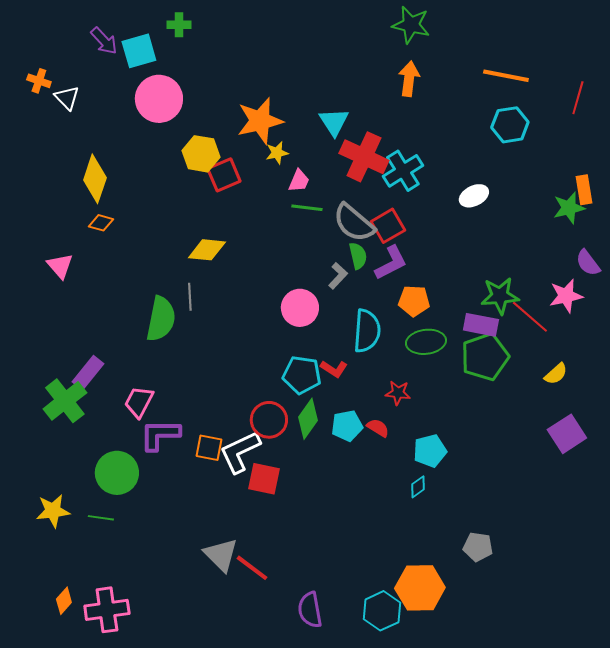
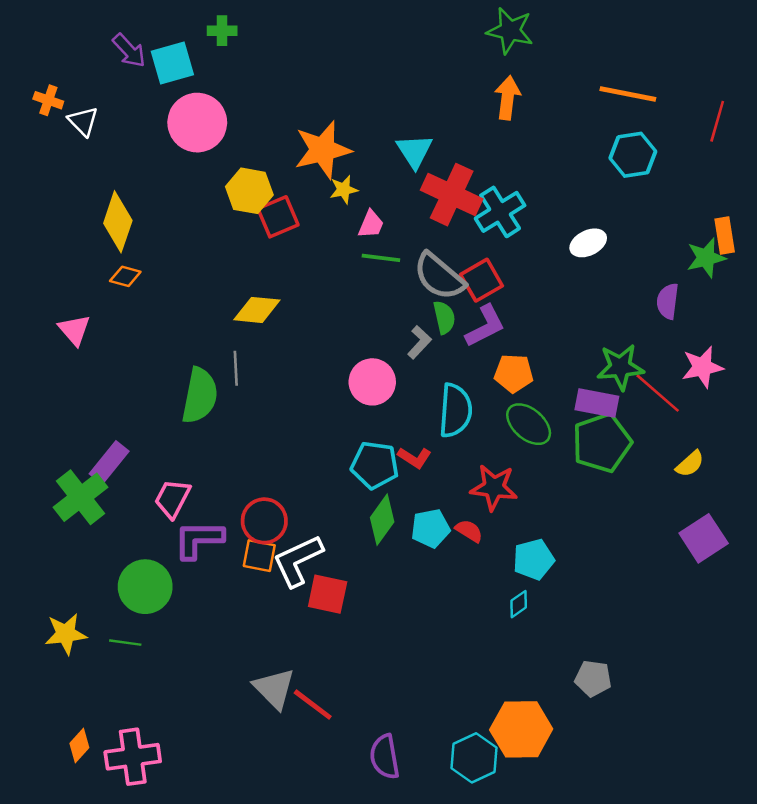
purple semicircle: (588, 263) -> (668, 301), moved, turned 44
green ellipse: (426, 342) -> (529, 424), turned 48
red star: (398, 393) -> (494, 487), size x1.5
red circle: (269, 420) -> (264, 521), moved

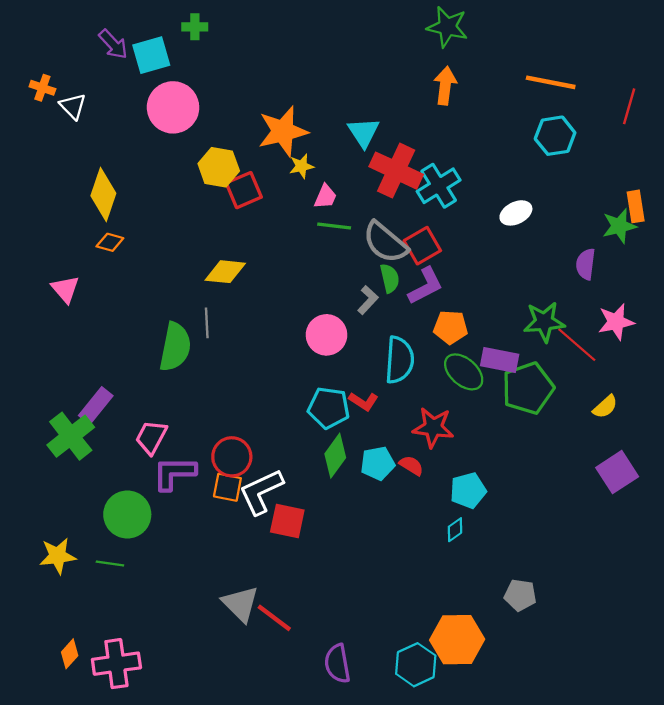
purple rectangle: (597, 403) -> (500, 360), moved

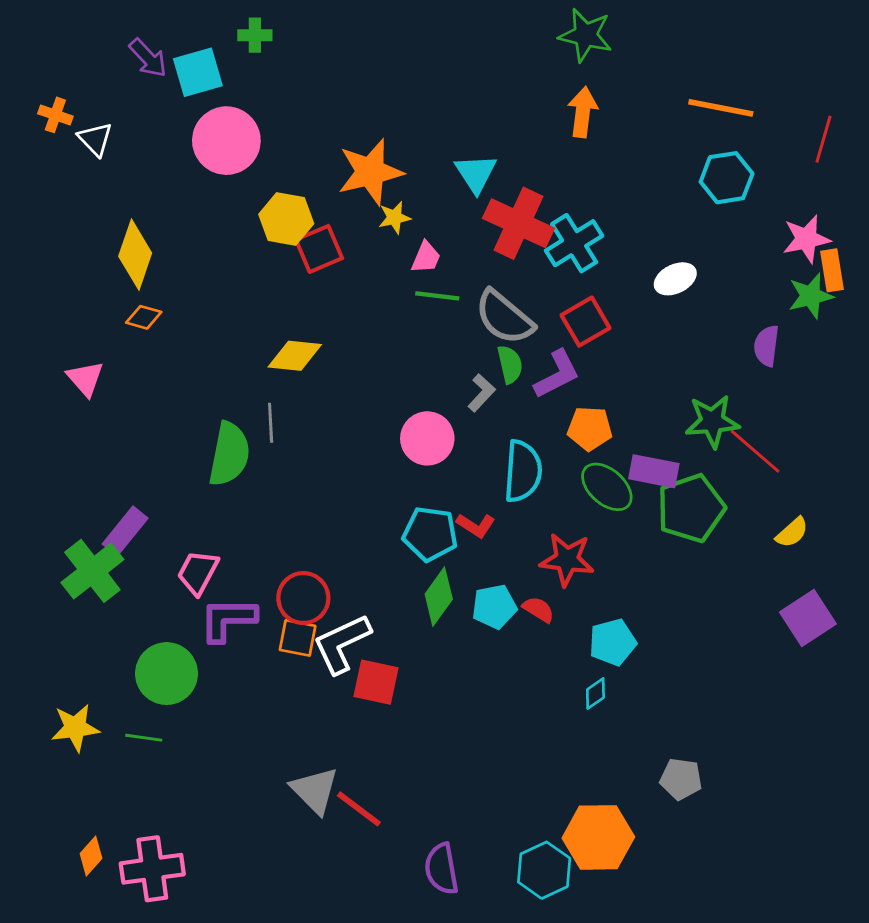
red square: (422, 246) -> (585, 322), moved
pink star: (616, 322) -> (806, 239), moved

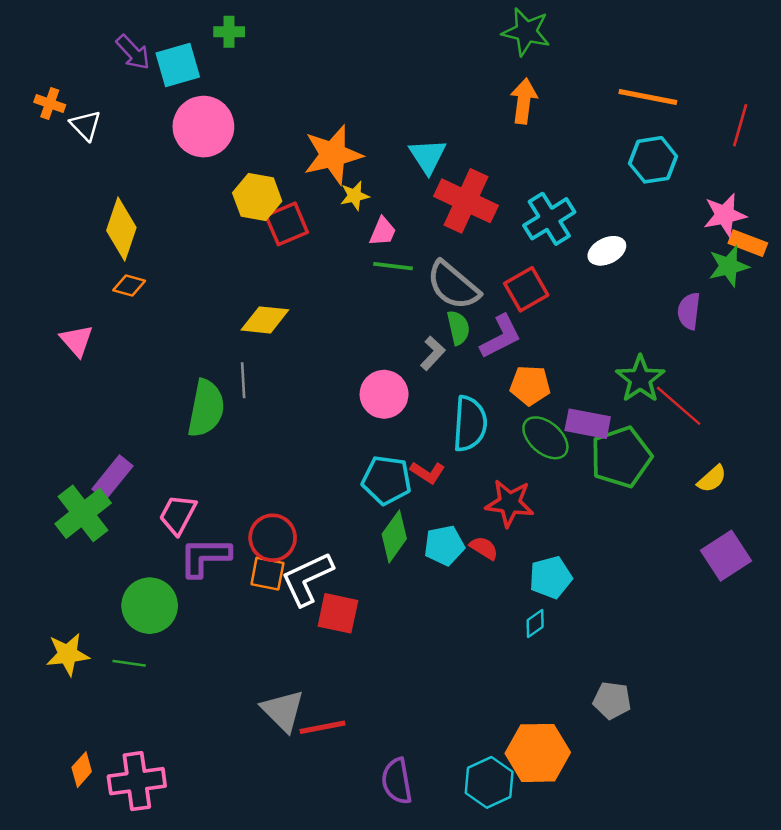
cyan cross: (574, 243) -> (549, 219), moved
orange rectangle: (832, 270) -> (748, 243), turned -60
green star: (712, 421) -> (640, 379), turned -30
red line: (359, 809) -> (323, 727), turned -48

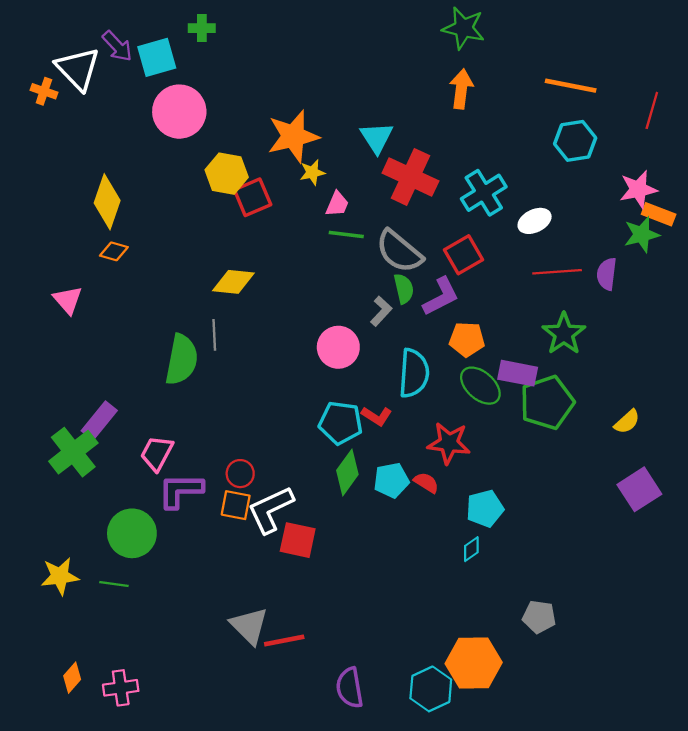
white triangle: (86, 125) -> (78, 69), moved, size x1.6
red line: (679, 406) -> (557, 272), moved, turned -45
red circle: (273, 538) -> (240, 474), size x0.7
pink cross: (137, 781) -> (121, 688), size x0.7

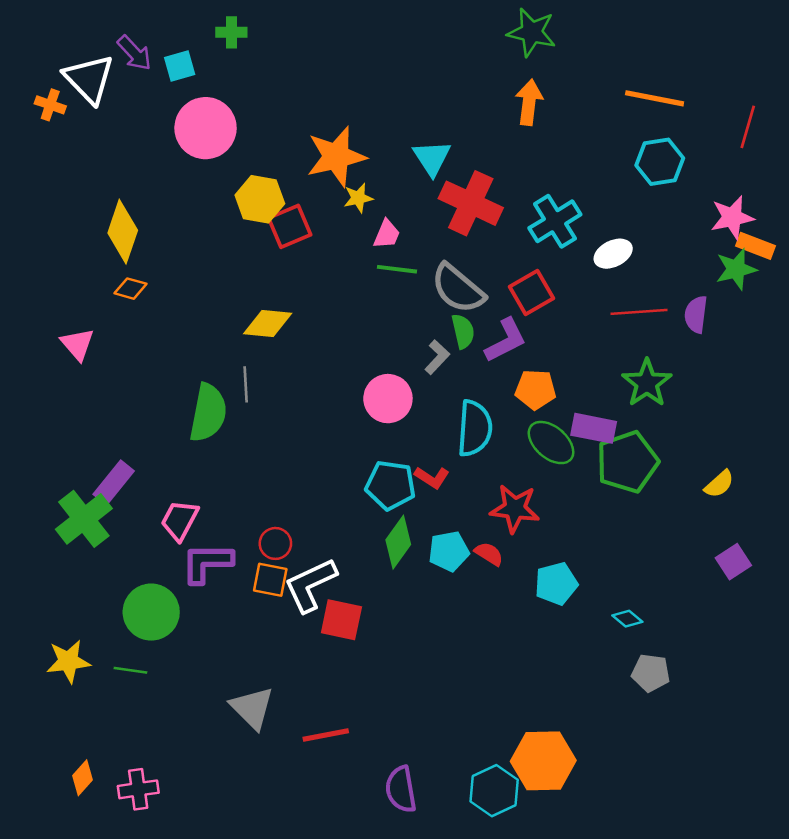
cyan square: (157, 57) -> (180, 66), size x0.7
purple square: (639, 489) -> (733, 562), size x0.7
cyan diamond: (471, 549) -> (627, 619), moved, turned 75
gray pentagon: (539, 617) -> (651, 673), moved
gray triangle: (249, 626) -> (252, 708), moved

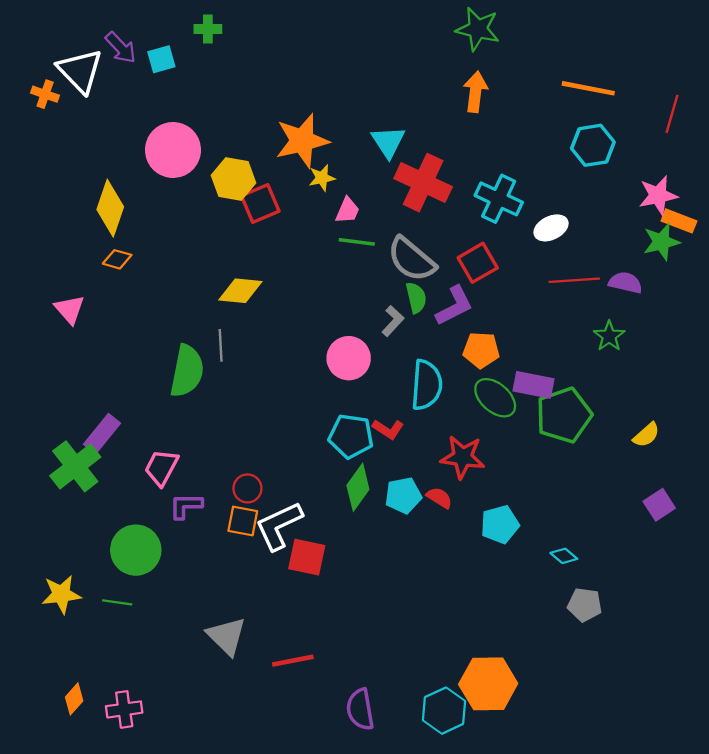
pink circle: (206, 128) -> (173, 150), moved
cyan cross: (555, 221) -> (499, 199), turned -33
purple semicircle: (696, 314) -> (625, 283), turned 96
green star: (647, 383) -> (609, 336), moved, size x0.7
purple L-shape: (207, 563) -> (186, 506), size x0.7

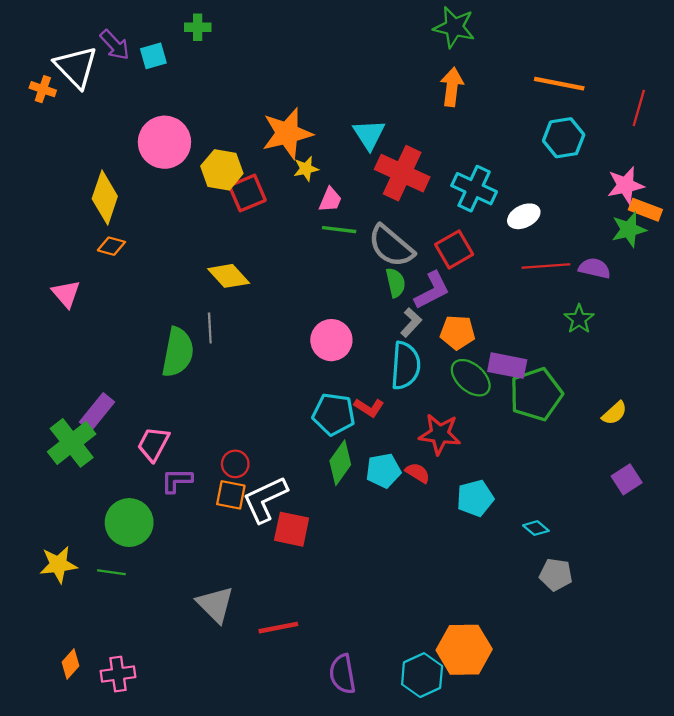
yellow diamond: (240, 291) -> (229, 276), turned 42
gray L-shape: (393, 321) -> (411, 322), moved

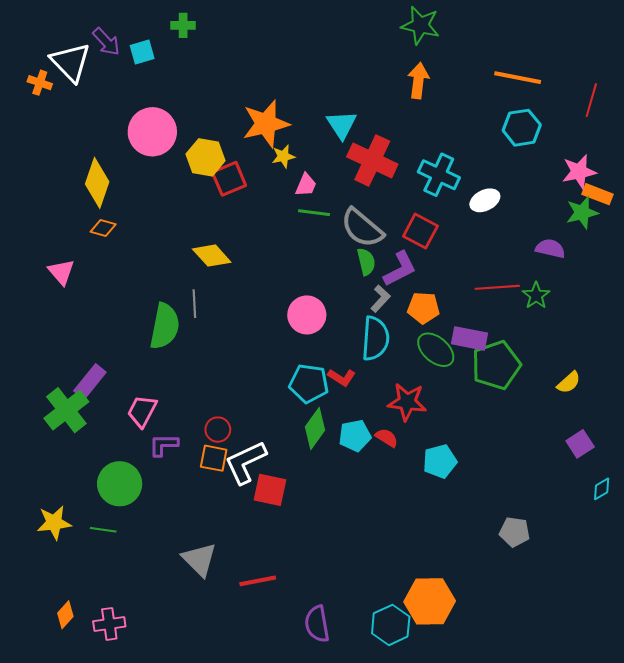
red square: (454, 249) -> (420, 231), turned -32
red line: (546, 266) -> (497, 287), moved
cyan diamond: (536, 528) -> (602, 489), moved, turned -70

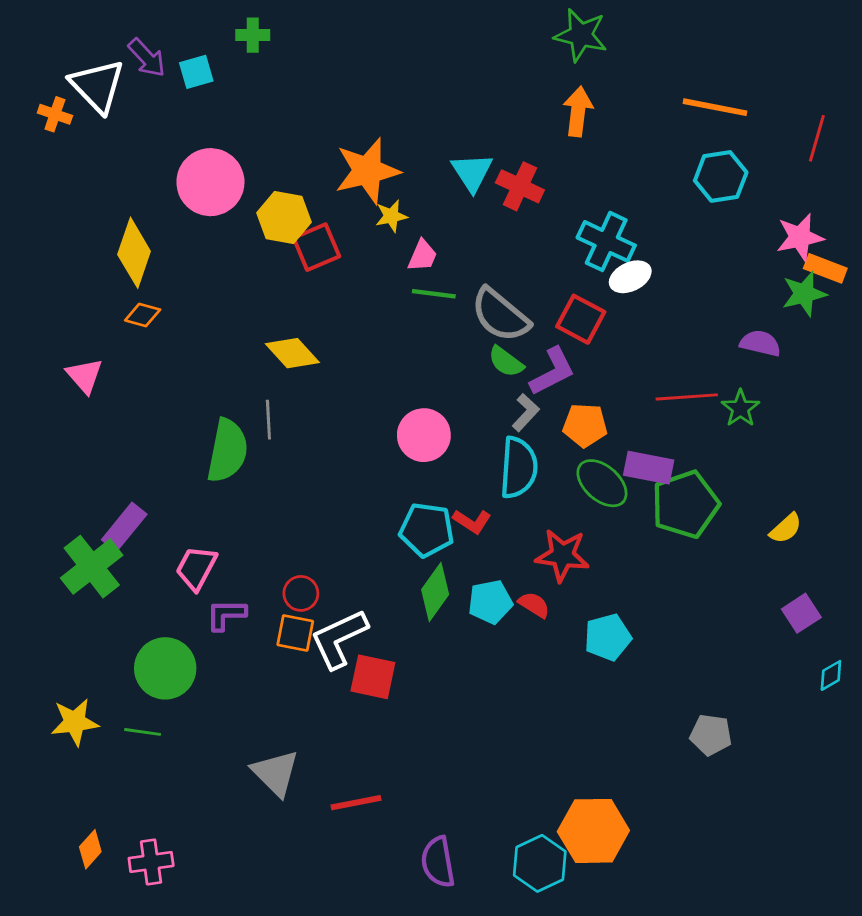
red cross: (372, 160) -> (520, 186), moved, size x0.7
white ellipse: (485, 200) -> (630, 277), moved
green semicircle: (366, 262) -> (506, 362), turned 140

